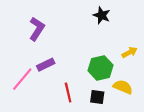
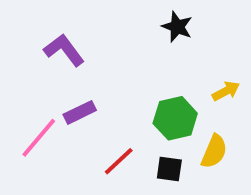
purple L-shape: (37, 29) -> (64, 50), turned -70
yellow semicircle: (123, 87) -> (214, 151), turned 90
red line: (68, 93) -> (119, 161), turned 60

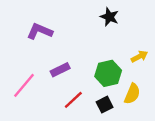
purple L-shape: (64, 50) -> (40, 31), turned -30
purple rectangle: (80, 112) -> (60, 70), moved
black square: (169, 169) -> (105, 105), turned -35

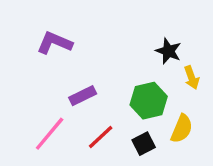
black star: (109, 17) -> (168, 51), moved
yellow arrow: (139, 57) -> (192, 78), turned 98
pink line: (24, 85) -> (50, 134), moved

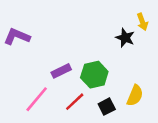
purple L-shape: (54, 43) -> (17, 37), moved
yellow arrow: (192, 78) -> (142, 22), moved
green hexagon: (149, 101) -> (94, 75), moved

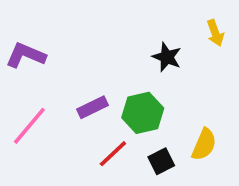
black star: (125, 38) -> (167, 57), moved
pink line: (37, 99) -> (29, 126), moved

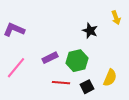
red line: (113, 154) -> (61, 83), turned 48

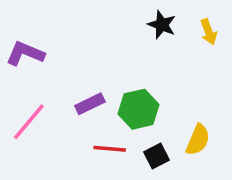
black star: (90, 31) -> (162, 25), moved

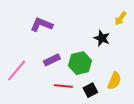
black star: (162, 25) -> (102, 38), moved
yellow arrow: (209, 32) -> (121, 18), turned 56
purple L-shape: (25, 53) -> (42, 25), moved

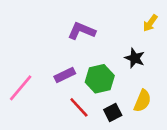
purple L-shape: (42, 25) -> (82, 31), moved
black star: (102, 38) -> (135, 58), moved
red line: (63, 86) -> (79, 107), turned 42

